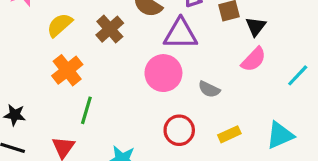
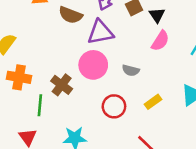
brown cross: (110, 29) -> (62, 85), moved
orange cross: (67, 70) -> (19, 77), turned -30

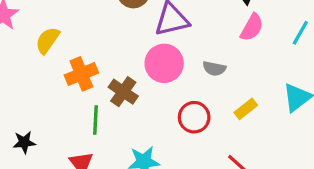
orange cross: (19, 77) -> (81, 74), moved, turned -30

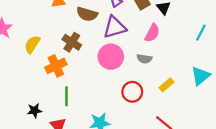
pink semicircle: (252, 27) -> (152, 33), moved
brown cross: (123, 92) -> (72, 42), moved
black star: (24, 142) -> (35, 111), moved

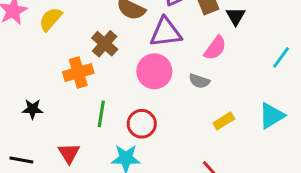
yellow semicircle: (32, 44) -> (51, 19), moved
red circle: (132, 92) -> (142, 124), moved
green line: (67, 96) -> (101, 114), moved
black star: (35, 111) -> (33, 109), moved

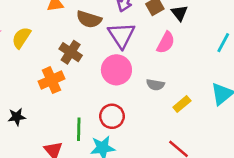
purple triangle: (166, 32) -> (121, 35), turned -48
gray semicircle: (199, 81) -> (155, 85), moved
green line: (101, 114) -> (79, 129), moved

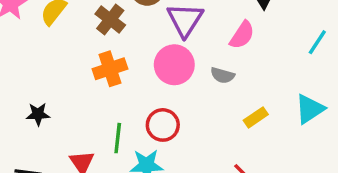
brown cross: (71, 52) -> (110, 19), moved
orange cross: (51, 80) -> (110, 69), moved
gray semicircle: (155, 85) -> (223, 75), moved

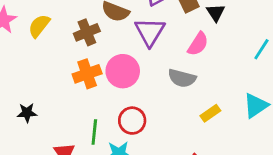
brown cross: (110, 19) -> (87, 32), turned 30
pink circle: (174, 65) -> (123, 71), moved
gray semicircle: (223, 75) -> (182, 78), size x1.4

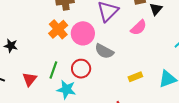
orange cross: (87, 74) -> (58, 29), turned -36
gray semicircle: (182, 78) -> (104, 51), moved

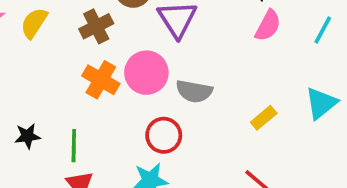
pink semicircle: (139, 28) -> (268, 26), moved
green line: (53, 70) -> (74, 146), moved

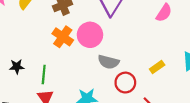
gray semicircle: (194, 91) -> (108, 62), moved
red circle: (164, 135) -> (125, 83), moved

